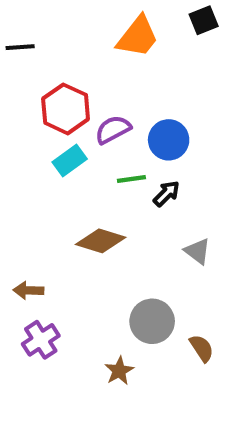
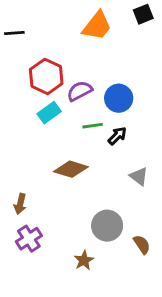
brown arrow: (28, 290) -> (20, 204), turned -78

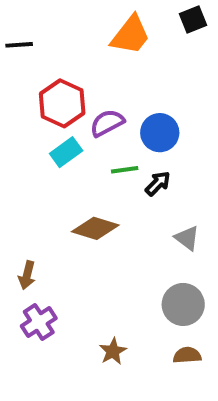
gray circle: (107, 226) -> (183, 304), moved
brown semicircle: (142, 244) -> (187, 355), moved, turned -60

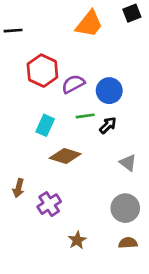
cyan rectangle: (66, 152) -> (45, 125), moved, turned -30
purple cross: (39, 322) -> (49, 204), moved

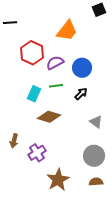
orange trapezoid: (89, 24) -> (67, 31), moved
green line: (85, 116) -> (56, 86), moved
brown star: (77, 240) -> (58, 180), size x1.6

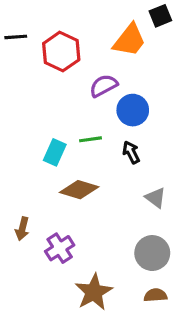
orange trapezoid: (67, 31) -> (129, 40), moved
red hexagon: (32, 53) -> (61, 52), moved
purple semicircle: (55, 63) -> (103, 86), moved
black arrow: (81, 94) -> (131, 152), turned -72

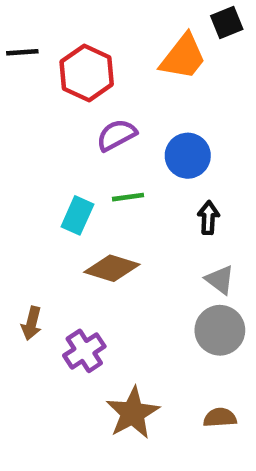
purple semicircle: (103, 86) -> (117, 135), moved
black arrow: (131, 152) -> (208, 218), moved, turned 30
gray circle: (152, 253) -> (220, 330), moved

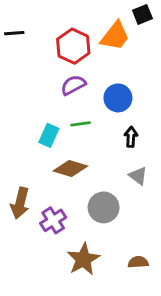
red hexagon: (87, 73) -> (73, 46), moved
brown arrow: (32, 323) -> (20, 203), size x1.5
gray circle: (220, 330) -> (104, 207), moved

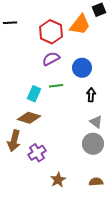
brown diamond: (70, 169) -> (29, 118), moved
gray circle: (104, 207) -> (93, 144), moved
brown star: (83, 259) -> (58, 180), size x0.7

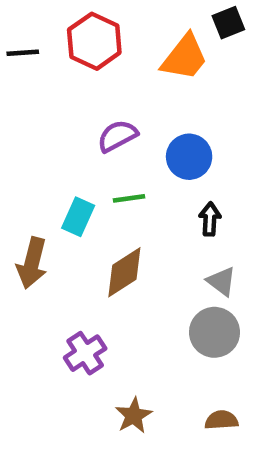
red hexagon: (51, 32) -> (94, 41), moved
brown diamond: (29, 118) -> (124, 272), moved, turned -50
brown arrow: (14, 141) -> (32, 263), moved

